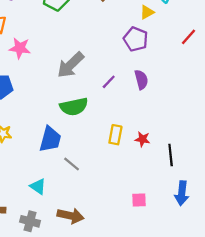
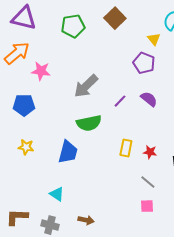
yellow triangle: (147, 12) -> (154, 39), turned -40
purple semicircle: (141, 80) -> (149, 99), turned -36
gray line: (72, 164) -> (148, 182), moved
brown arrow: (70, 216) -> (86, 220), size x0.7

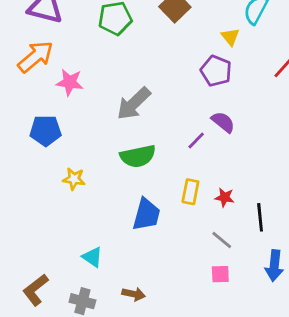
purple line: (120, 101) -> (196, 141), moved
yellow star: (26, 147) -> (74, 179), moved
blue trapezoid: (68, 152) -> (146, 214), moved
brown L-shape: (17, 217) -> (36, 290), turned -40

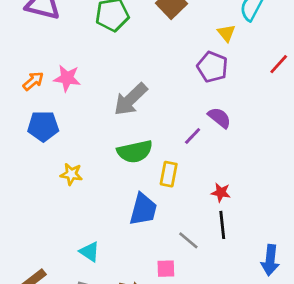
orange arrow: (36, 57) -> (33, 81), moved, size x0.6
yellow rectangle: (190, 192) -> (169, 174), moved
black line: (260, 217) -> (222, 225), moved
gray line: (222, 240) -> (188, 240), moved
pink square: (220, 274) -> (166, 269), moved

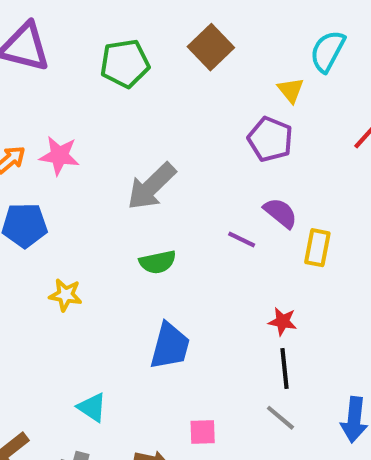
purple line: (193, 136) -> (242, 240), turned 72
green semicircle: (135, 152) -> (158, 262), size x0.7
yellow rectangle: (169, 174) -> (317, 248), moved
gray line: (188, 240) -> (280, 418), moved

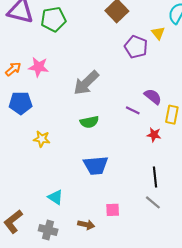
green pentagon: (125, 63) -> (53, 19), moved
purple pentagon: (270, 139) -> (136, 47), moved
red star: (283, 321) -> (154, 135), moved
blue trapezoid: (170, 346) -> (96, 165), turned 70

